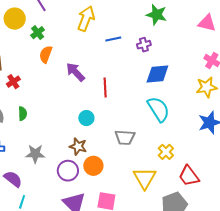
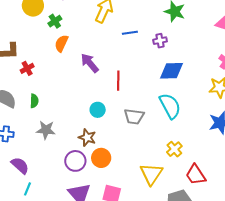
gray trapezoid: (125, 137) -> (134, 116), moved
gray star: (35, 154) -> (46, 130), moved

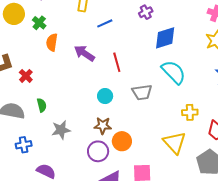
blue line: (130, 33) -> (105, 23), moved
yellow cross: (174, 149) -> (190, 112), turned -35

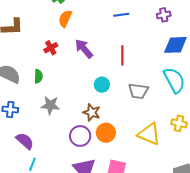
purple arrow: (84, 53) -> (84, 49), moved
red cross: (26, 76) -> (51, 48), moved
yellow triangle: (175, 143) -> (149, 134), moved, turned -40

